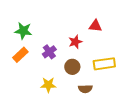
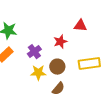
yellow star: (48, 85) -> (38, 73), moved
brown semicircle: (85, 89) -> (58, 89), moved, turned -48

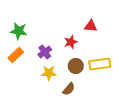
brown circle: (57, 67) -> (76, 66), moved

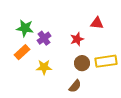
purple cross: (45, 52) -> (44, 38), moved
yellow star: (49, 73) -> (44, 67), moved

